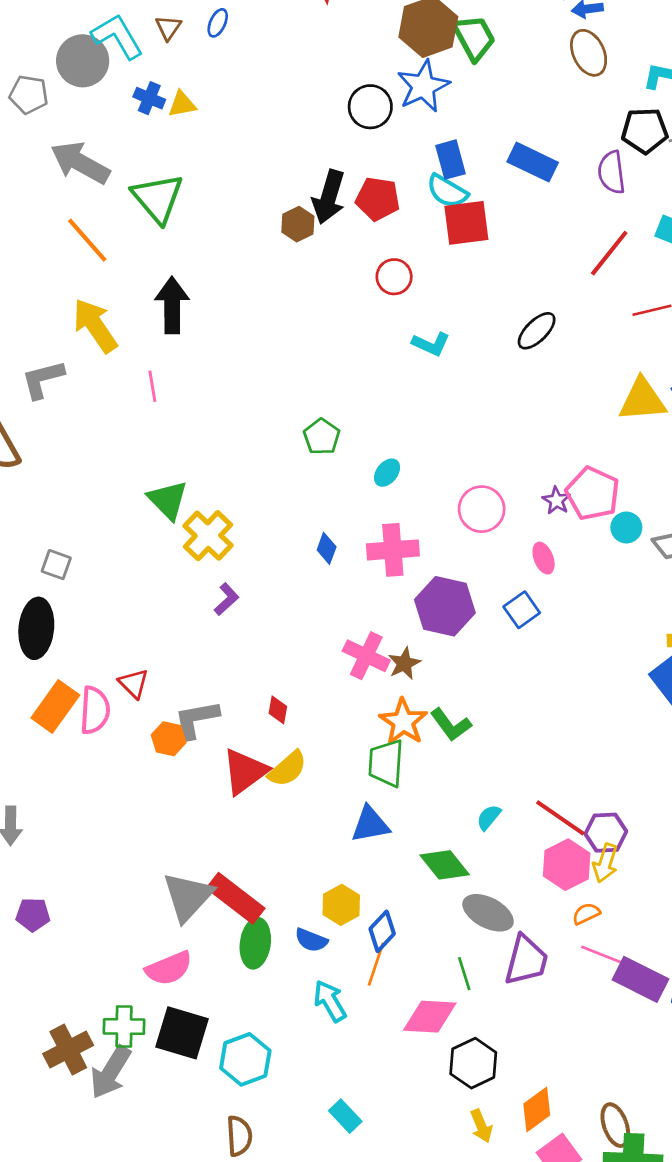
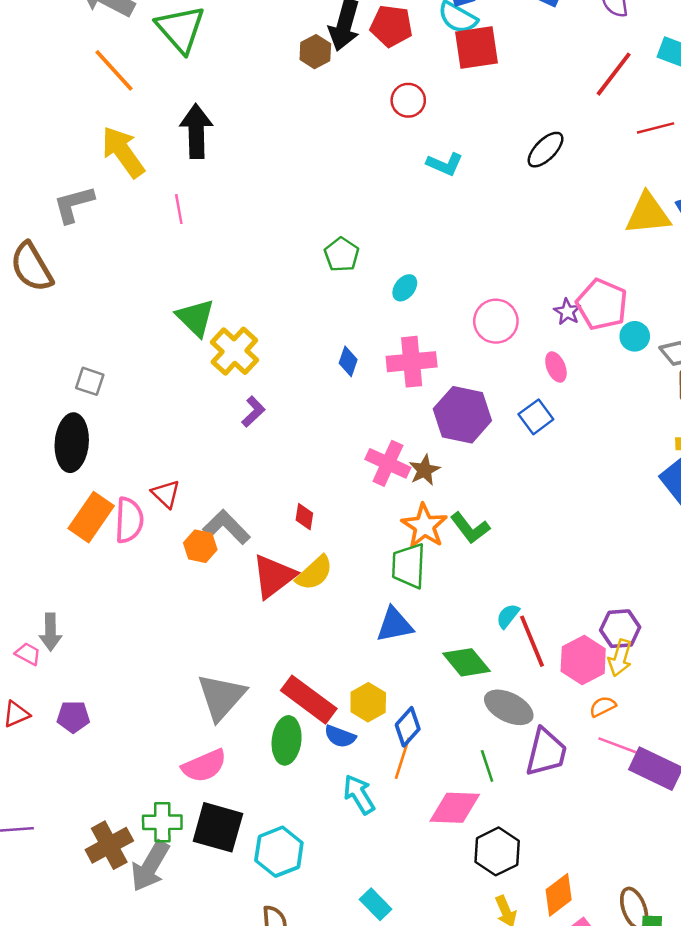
gray L-shape: (196, 719) -> (226, 527), turned 57
red line: (560, 818) -> (532, 641), moved, turned 34
red rectangle: (236, 898) -> (309, 700), moved

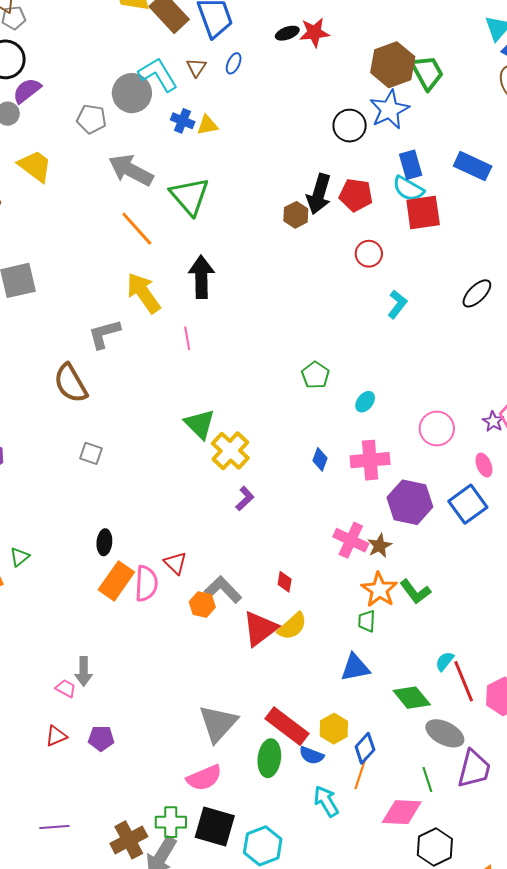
cyan L-shape: (445, 164) -> (397, 304), turned -76
gray square: (90, 381) -> (91, 453), moved
blue square: (536, 417) -> (468, 504), size x1.4
black ellipse: (72, 443) -> (104, 542), moved, size x0.6
green trapezoid: (409, 566) -> (367, 621), size x0.6

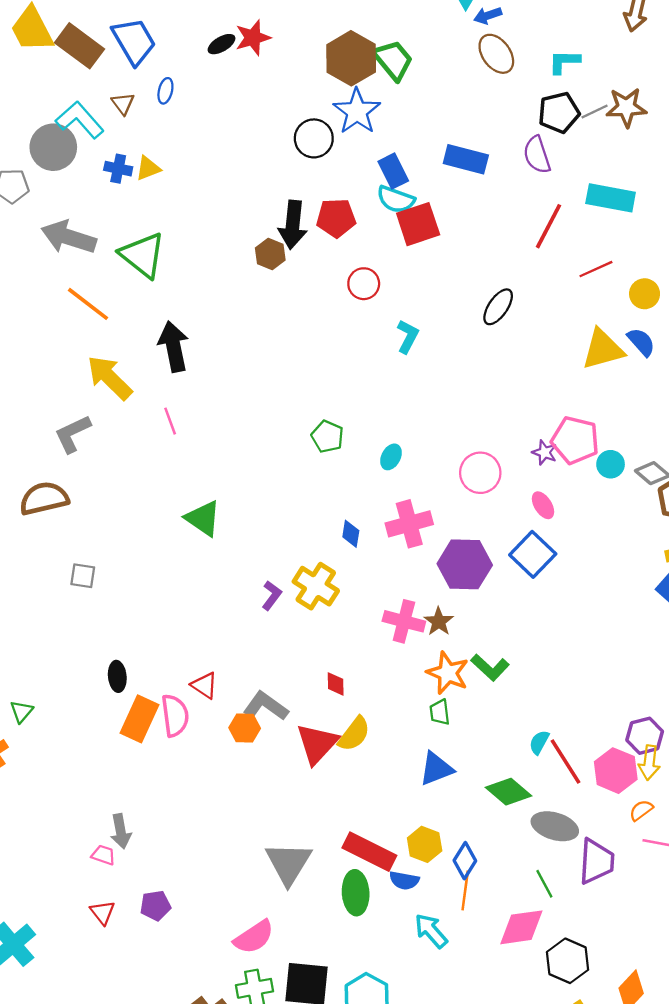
brown semicircle: (71, 383) -> (44, 498), turned 117
yellow cross: (230, 451) -> (316, 586), moved
red triangle: (56, 736) -> (103, 912), turned -35
pink semicircle: (204, 778) -> (254, 937), moved

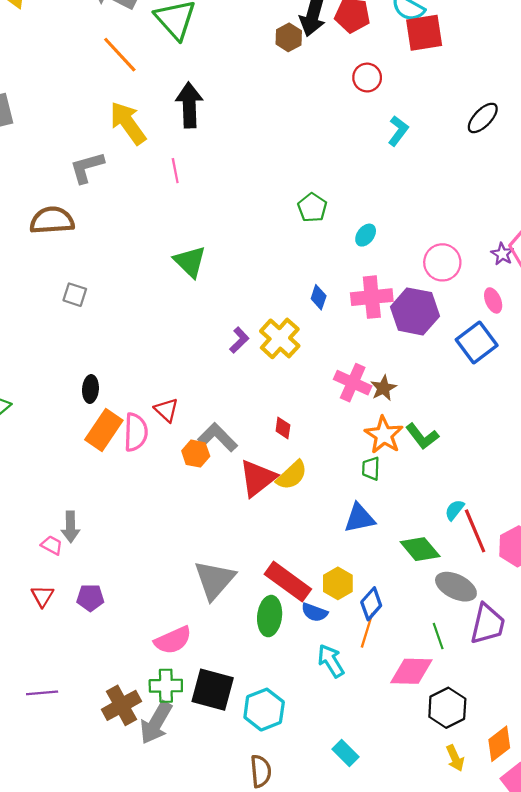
purple hexagon: (465, 564) -> (415, 311), moved

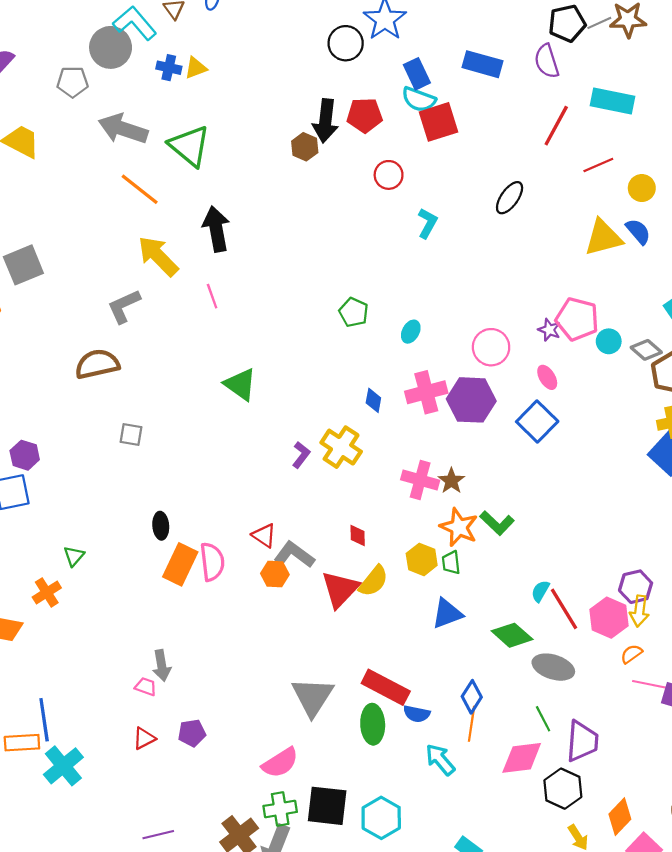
red triangle: (166, 410) -> (264, 535), moved
yellow hexagon: (338, 583) -> (422, 559), moved
red triangle: (42, 596) -> (144, 738), turned 40
purple trapezoid: (488, 624) -> (582, 741), moved

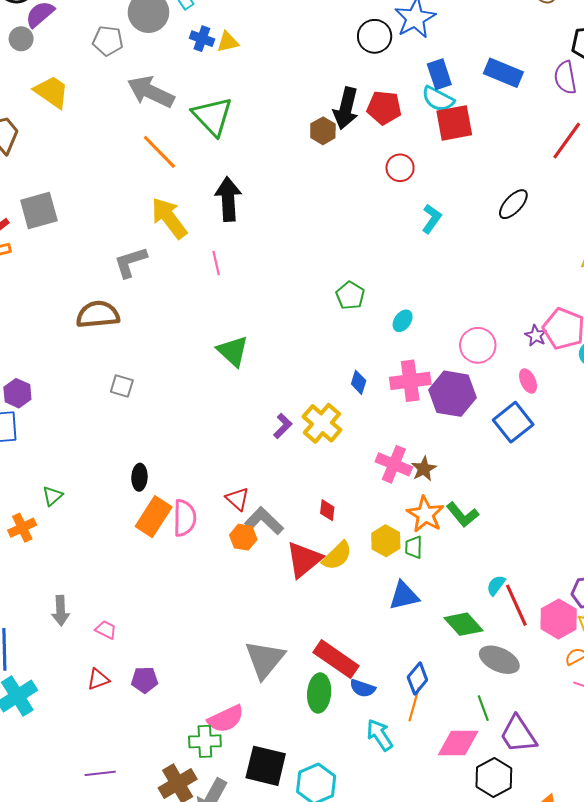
gray arrow: (162, 665) -> (61, 611), moved
purple trapezoid: (582, 741) -> (518, 734), turned 135
green cross: (280, 809) -> (205, 741), moved

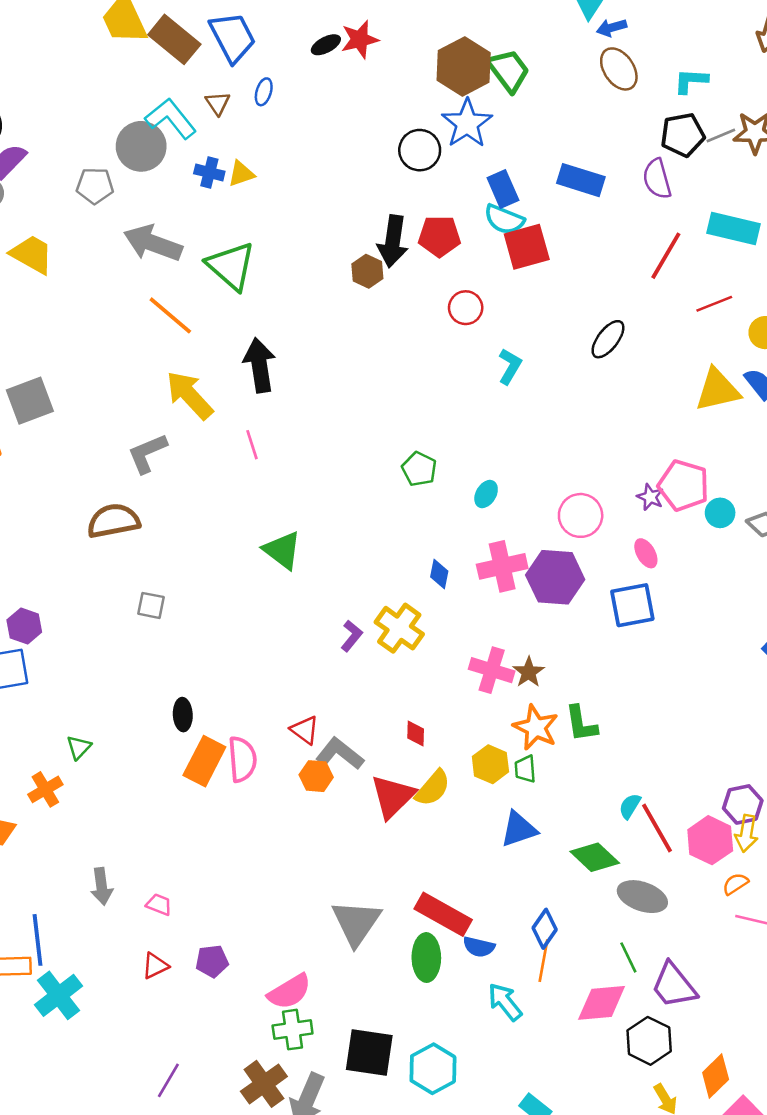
blue square: (513, 422) -> (632, 605), turned 33
green L-shape: (463, 515) -> (581, 724), turned 36
pink semicircle: (226, 719) -> (289, 992), moved
purple line: (100, 773) -> (168, 1080), turned -48

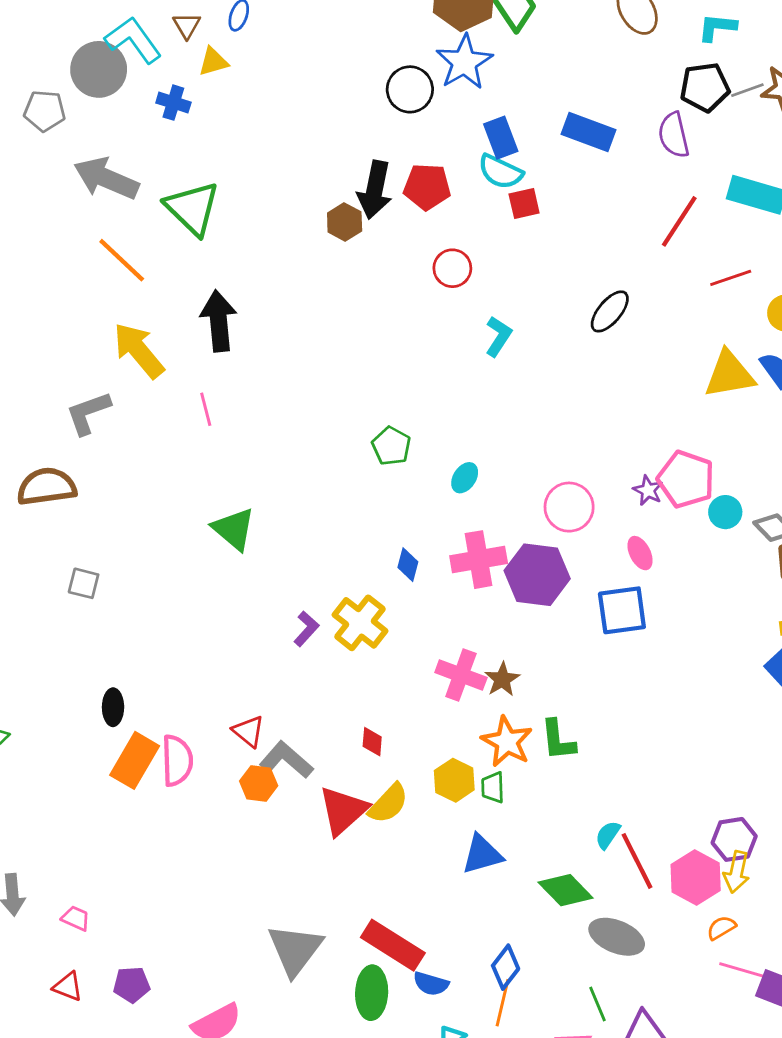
yellow triangle: (241, 174) -> (213, 62), moved
red square: (527, 247) -> (524, 204), size x0.6
red triangle: (155, 966) -> (68, 987), turned 44

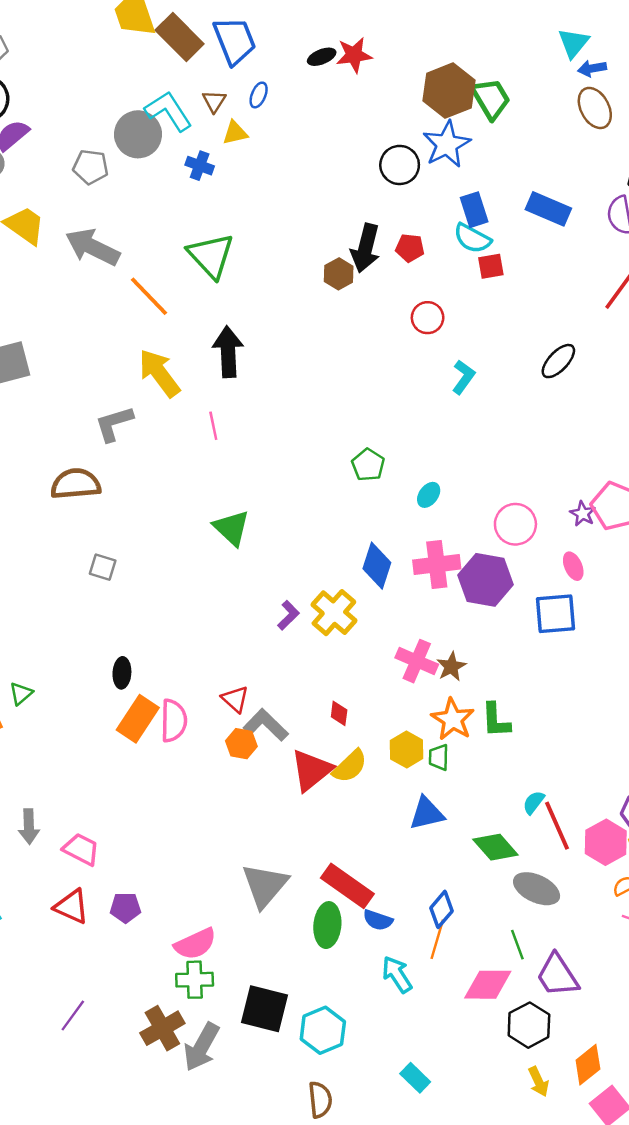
gray arrow: (106, 178) -> (93, 247), moved
red pentagon: (427, 187) -> (410, 248), size x0.7
blue diamond: (408, 565) -> (377, 566), size x1.6
pink trapezoid: (76, 918) -> (81, 849), size x1.5
red triangle: (68, 987) -> (72, 907), size x1.4

